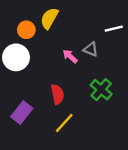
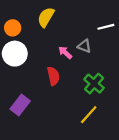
orange circle: (26, 30) -> (13, 28), moved
red semicircle: (57, 94) -> (53, 76), moved
yellow line: (64, 123) -> (89, 115), moved

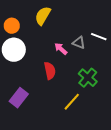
white line: (106, 27) -> (99, 37), moved, turned 35
yellow line: (89, 115) -> (72, 102), moved

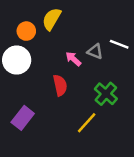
orange circle: (12, 26) -> (26, 31), moved

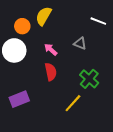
white line: (119, 44) -> (98, 21), moved
pink arrow: (73, 59) -> (51, 49), moved
purple rectangle: (23, 118) -> (19, 99), turned 30

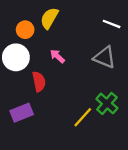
gray triangle: (80, 43) -> (105, 57), moved, size x1.5
red semicircle: (51, 72) -> (39, 82), moved
green cross: (89, 79) -> (107, 103), moved

